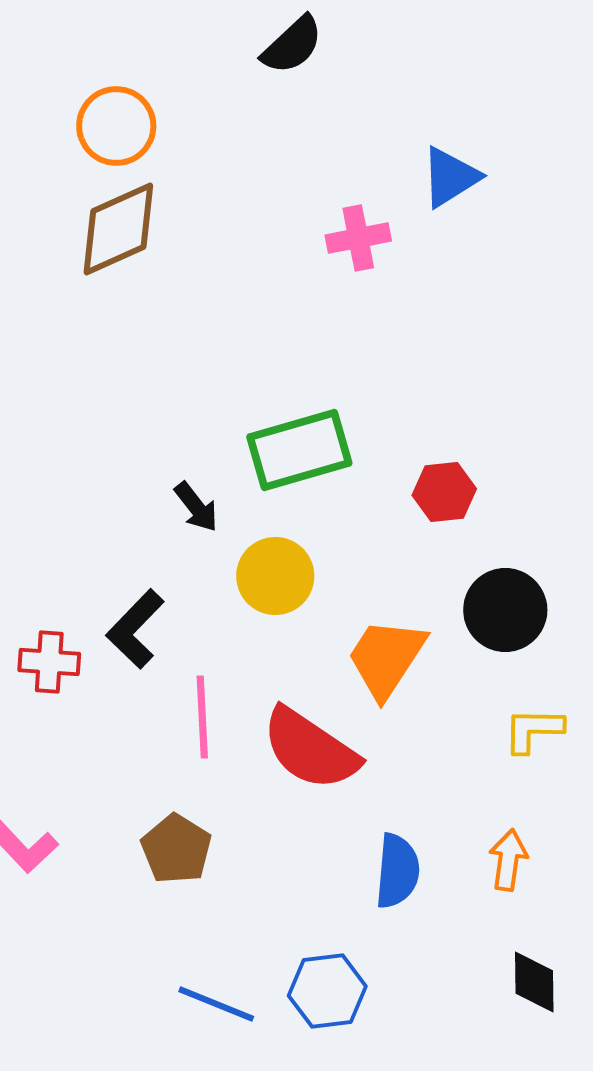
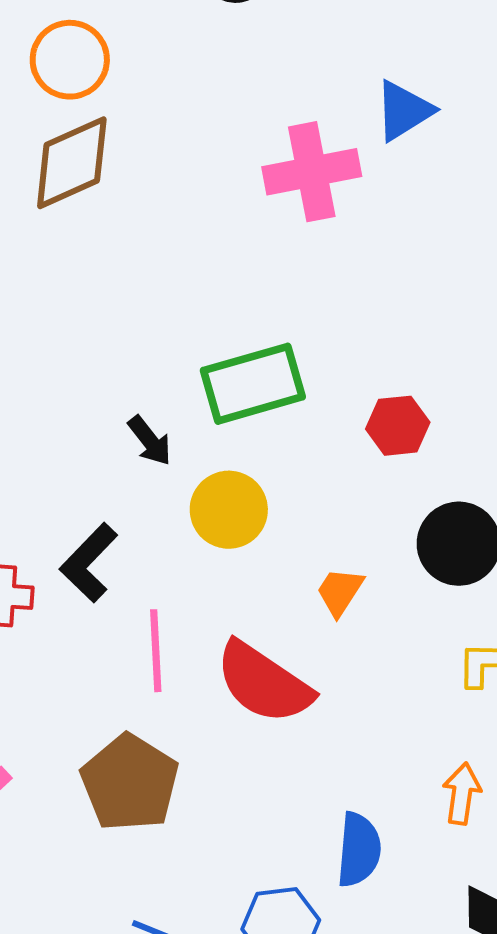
pink cross: (358, 238) -> (312, 172), size x1.5
orange trapezoid: (386, 658) -> (340, 592), size x0.6
brown pentagon: (176, 849) -> (130, 783), size x1.4
blue semicircle: (397, 871) -> (359, 850), moved

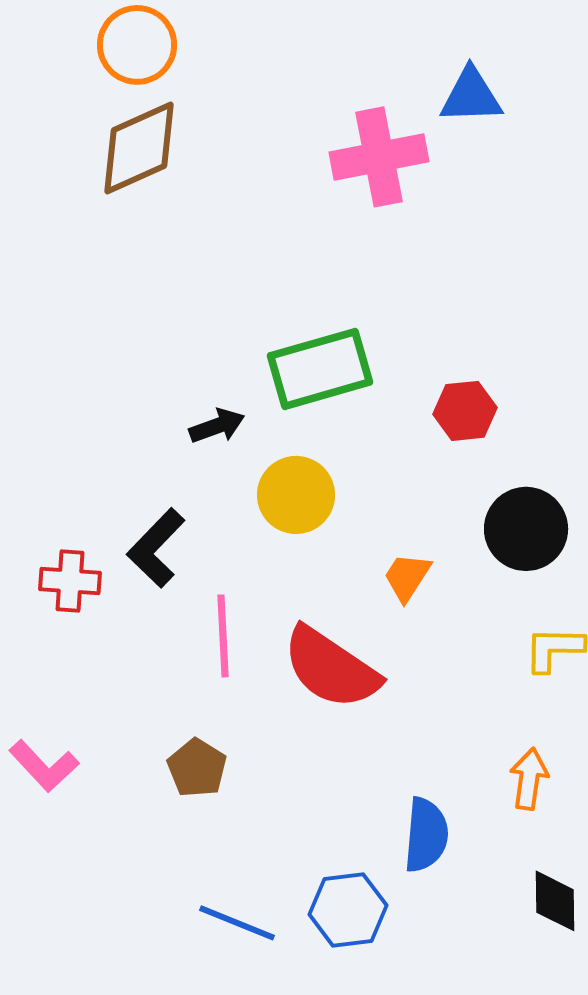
blue triangle: (404, 111) -> (471, 96), turned 30
black arrow: (150, 441) -> (217, 426), turned -72
brown pentagon: (130, 783) -> (197, 768), size x0.6

